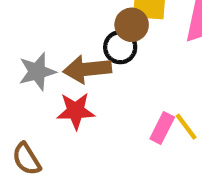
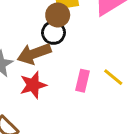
pink rectangle: (162, 128) -> (83, 81), moved

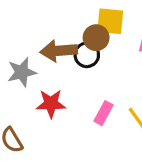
brown arrow: (34, 54) -> (59, 51), moved

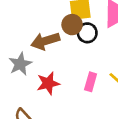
black circle: (87, 55) -> (87, 33), moved

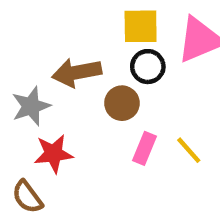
brown circle: (72, 25) -> (122, 103), moved
red star: (48, 83) -> (53, 154), moved

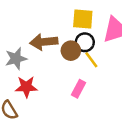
brown circle: (122, 103) -> (71, 51), moved
yellow line: (189, 150) -> (91, 60), moved

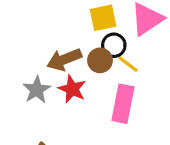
red star: (26, 87) -> (72, 89), moved, turned -30
pink rectangle: (78, 89) -> (123, 104), size x1.6

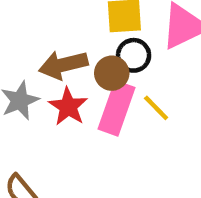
yellow line: (128, 64) -> (156, 108), moved
pink rectangle: (123, 104) -> (117, 108), moved

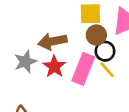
black circle: (134, 55) -> (105, 51), moved
brown circle: (112, 73) -> (96, 35), moved

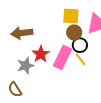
brown arrow: (53, 41) -> (22, 33), moved
gray star: (25, 62) -> (25, 66), moved

